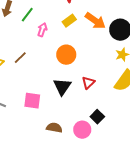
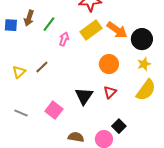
yellow rectangle: (69, 21) -> (91, 30), size x1.5
orange circle: (66, 55) -> (109, 64), moved
pink square: (32, 101) -> (54, 110), turned 30

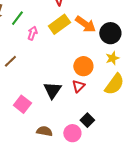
orange circle: (109, 64) -> (83, 66), moved

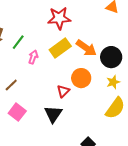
orange circle: (83, 66) -> (81, 78), moved
red triangle: (78, 86) -> (63, 91), moved
pink square: (22, 104) -> (17, 112), moved

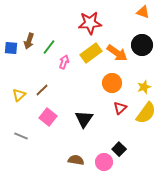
black circle: (111, 57) -> (142, 45), moved
red triangle: (63, 91) -> (120, 108), moved

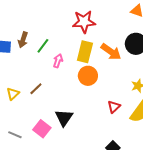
yellow rectangle: (91, 53) -> (85, 52), turned -40
orange circle: (112, 83) -> (88, 76), moved
pink square: (48, 117) -> (42, 129), moved
black triangle: (84, 119) -> (64, 118), moved

